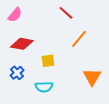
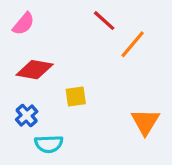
orange line: (79, 39) -> (133, 44), moved
cyan semicircle: (44, 87) -> (49, 144), moved

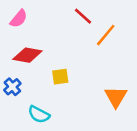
blue cross: (27, 115) -> (12, 87), moved
cyan semicircle: (49, 144) -> (39, 114), turned 30

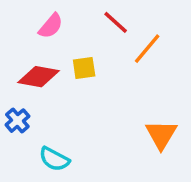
pink semicircle: (19, 19) -> (51, 26), moved
yellow square: (60, 77) -> (84, 68), moved

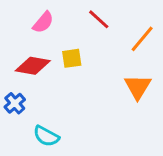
orange line: (147, 49) -> (142, 39), moved
orange triangle: (161, 135) -> (138, 87), moved

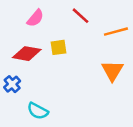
orange line: (142, 39) -> (116, 32), turned 35

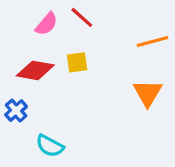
red line: (81, 16) -> (82, 17), moved

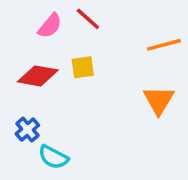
blue cross: (16, 111) -> (27, 129), moved

